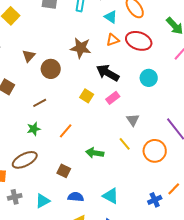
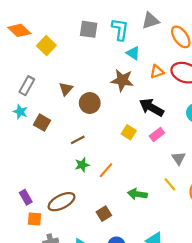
cyan triangle: (111, 17) -> (133, 53), moved
green star: (34, 129) -> (82, 165), moved
brown square: (64, 171) -> (104, 214), turned 32

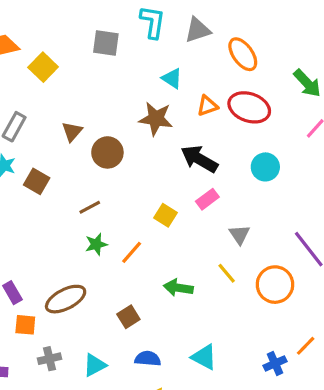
cyan L-shape: (120, 29) -> (153, 22), moved
yellow square: (129, 132) -> (165, 215), moved

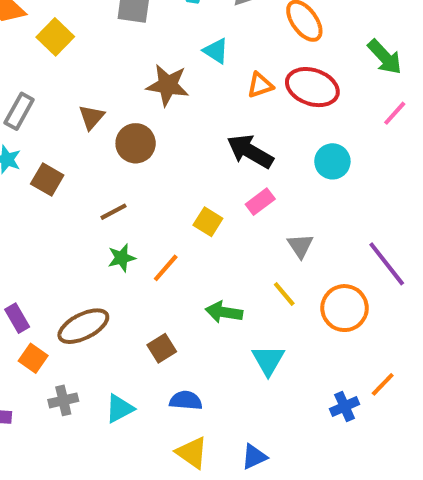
brown star: (156, 119) -> (168, 85), moved
orange square: (25, 325) -> (33, 358), turned 30
cyan triangle: (204, 357) -> (268, 360), moved, turned 32

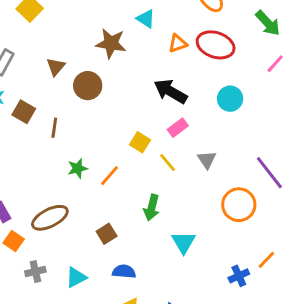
brown line: (113, 212) -> (54, 128), moved, turned -54
yellow line: (284, 294) -> (168, 163), moved
green arrow: (224, 312) -> (152, 208), turned -85

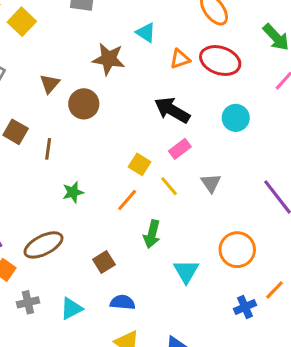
orange line: (109, 176) -> (127, 200), moved
orange circle: (239, 205) -> (237, 250), moved

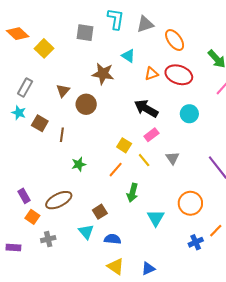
cyan triangle: (71, 309) -> (86, 232), moved, turned -42

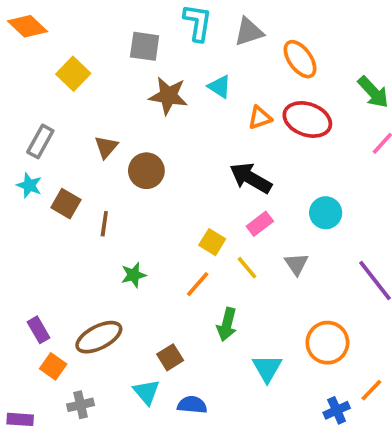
orange diamond: (18, 34) -> (28, 26), moved
brown star: (103, 74) -> (168, 96), moved
cyan circle: (189, 114) -> (326, 213), moved

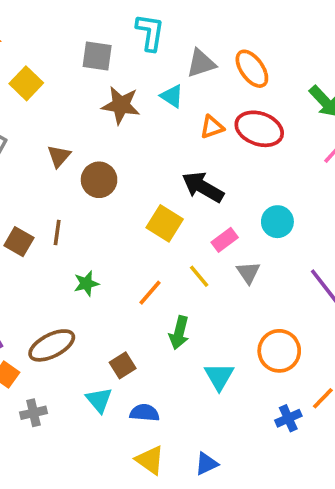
gray triangle: (249, 32) -> (201, 63), moved
brown square: (66, 204) -> (19, 242), moved
pink rectangle: (260, 224) -> (225, 240), moved
yellow square: (212, 242) -> (165, 223), moved, size x1.4

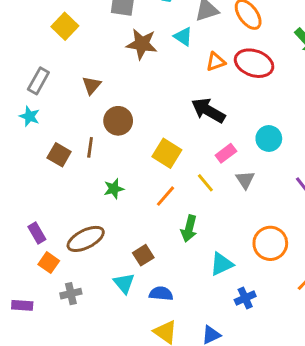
brown circle: (99, 180) -> (118, 121), moved
yellow square: (165, 223) -> (167, 153), moved
cyan triangle: (219, 376) -> (222, 264), turned 35
blue cross: (288, 418) -> (245, 298), moved

